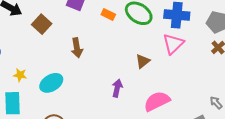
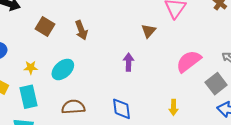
brown square: (42, 24) -> (45, 27), moved
pink semicircle: (157, 101) -> (189, 61), moved

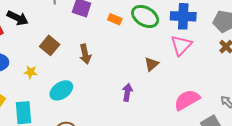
yellow star: (31, 68) -> (31, 72), moved

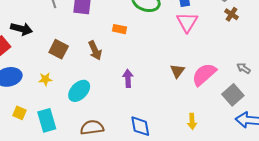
orange rectangle: (115, 19) -> (119, 29), moved
brown triangle: (152, 64) -> (177, 71), moved
purple arrow: (127, 92) -> (128, 78), moved

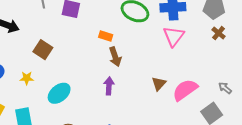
brown arrow: (95, 50) -> (115, 57), moved

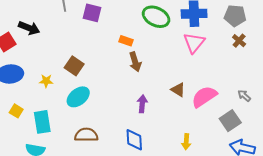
brown square: (43, 50) -> (74, 66), moved
brown triangle: (159, 84) -> (178, 90), turned -42
purple arrow: (109, 86) -> (142, 104), moved

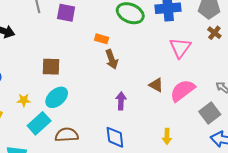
pink triangle: (194, 43) -> (180, 48), moved
brown square: (74, 66) -> (51, 67), turned -30
yellow star: (46, 81) -> (24, 100), moved
cyan rectangle: (42, 122) -> (39, 123), moved, turned 60

